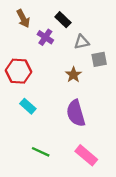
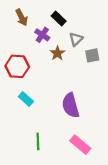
gray triangle: (82, 42) -> (76, 39), turned -32
brown star: (73, 75) -> (57, 53), moved
green line: (41, 152) -> (38, 141), turned 63

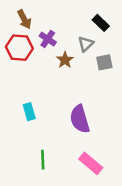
black rectangle: (59, 18) -> (101, 23), moved
red hexagon: (17, 66) -> (19, 48), moved
cyan rectangle: (26, 99) -> (29, 112), turned 32

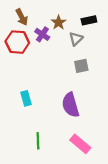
black rectangle: (101, 23) -> (89, 20), turned -56
brown star: (65, 60) -> (59, 23), moved
gray square: (104, 62) -> (81, 66), moved

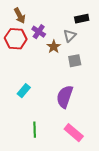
brown star: (59, 23) -> (54, 47), moved
cyan rectangle: (26, 98) -> (24, 91), turned 56
purple semicircle: (70, 105) -> (65, 97), turned 35

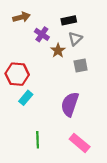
brown arrow: (20, 16) -> (21, 17), turned -77
black rectangle: (82, 19) -> (69, 20), moved
red hexagon: (16, 39) -> (17, 74), moved

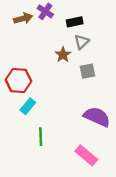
purple cross: (42, 34) -> (45, 11), moved
purple semicircle: (70, 104) -> (97, 117), moved, turned 95
green line: (38, 140) -> (41, 137), moved

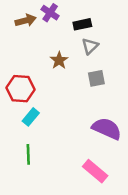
brown star: (63, 55) -> (59, 60), moved
green line: (41, 137) -> (28, 154), moved

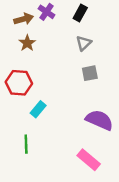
black rectangle: (82, 24) -> (80, 13), moved, turned -49
brown star: (59, 60) -> (27, 43), moved
cyan rectangle: (31, 117) -> (38, 109), moved

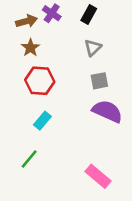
red hexagon: (19, 83) -> (40, 81), moved
purple semicircle: (99, 120) -> (107, 111), moved
green line: (26, 144) -> (29, 159), turned 42

